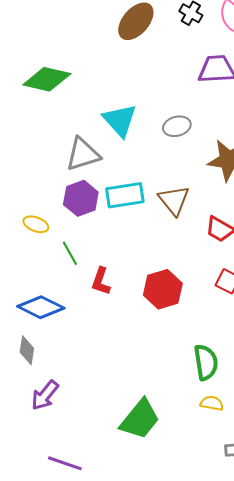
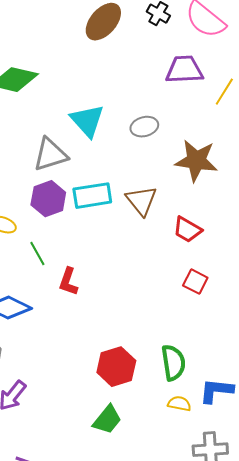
red hexagon: (163, 289) -> (116, 367), moved
green trapezoid: (140, 419) -> (107, 420), size x0.7

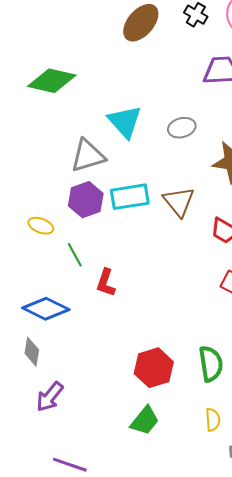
yellow semicircle: (179, 404) -> (213, 420), moved, turned 75

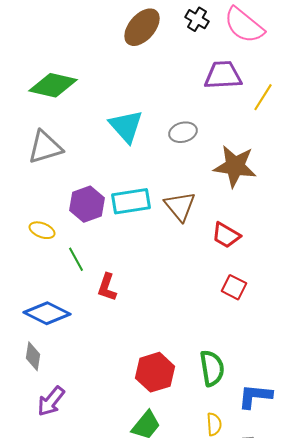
gray triangle: (88, 156) -> (45, 147), moved

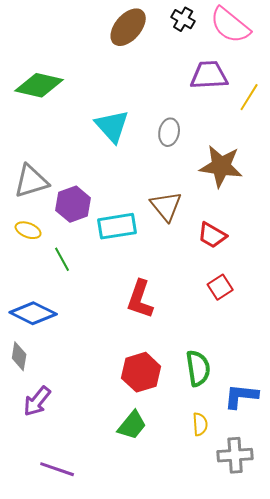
gray ellipse: (183, 132) -> (169, 132), turned -64
gray triangle: (45, 147) -> (31, 181), moved
cyan rectangle: (131, 201) -> (117, 226), moved
red L-shape: (107, 287) -> (140, 299), moved, size x1.4
red square: (234, 287) -> (220, 287), turned 30

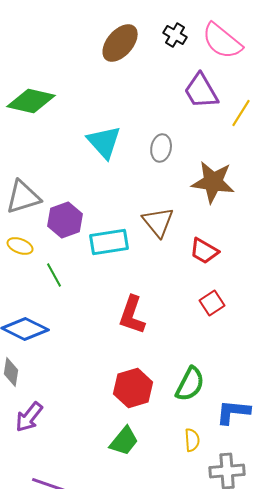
purple trapezoid: (209, 75) -> (201, 91), turned -117
green semicircle: (198, 368) -> (190, 384), turned 36

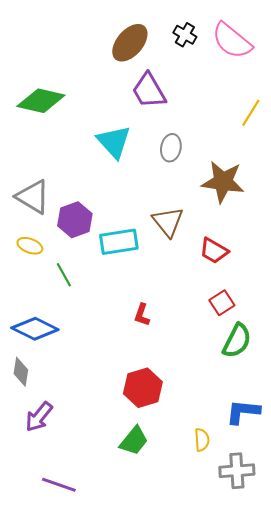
purple trapezoid: (201, 91) -> (149, 91), moved
gray triangle: (23, 197) -> (33, 197), turned 48
red L-shape: (132, 315) -> (142, 315), size x0.6
green semicircle: (190, 384) -> (237, 341), moved

